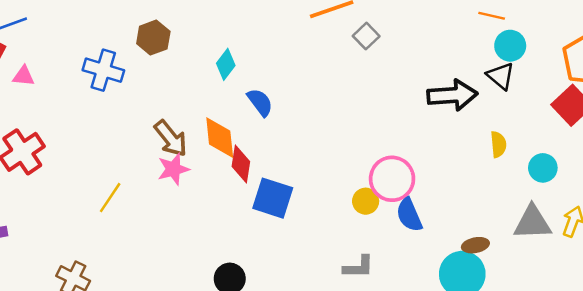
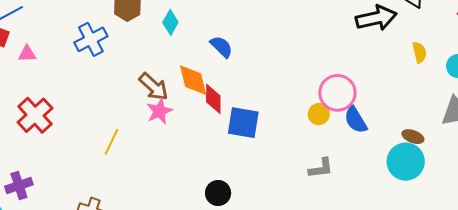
cyan diamond: (226, 64) -> (170, 22), moved
blue cross: (103, 70) -> (91, 39), turned -36
brown ellipse: (475, 245) -> (413, 137), turned 40

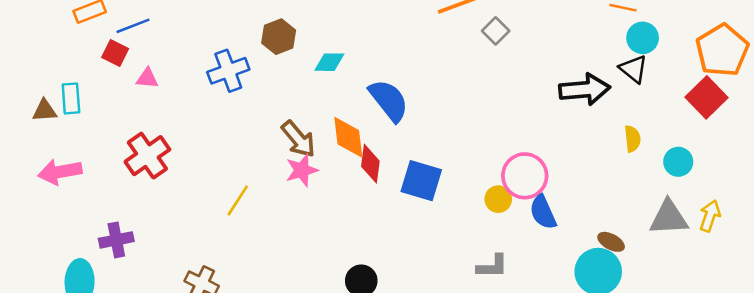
cyan diamond: (170, 22) -> (329, 62), turned 55
blue semicircle: (221, 47) -> (389, 100), size x1.5
blue square: (243, 123) -> (421, 181), moved

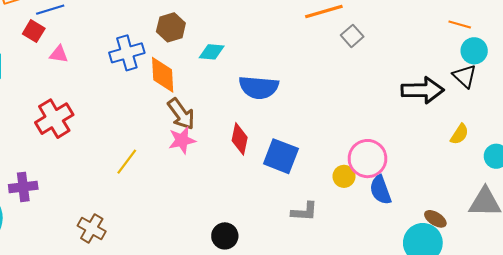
blue semicircle: (389, 100) -> (259, 87), turned 129
orange diamond: (348, 137) -> (163, 75), moved
yellow semicircle: (632, 139) -> (460, 134), turned 35
gray L-shape: (492, 266) -> (304, 212), moved

